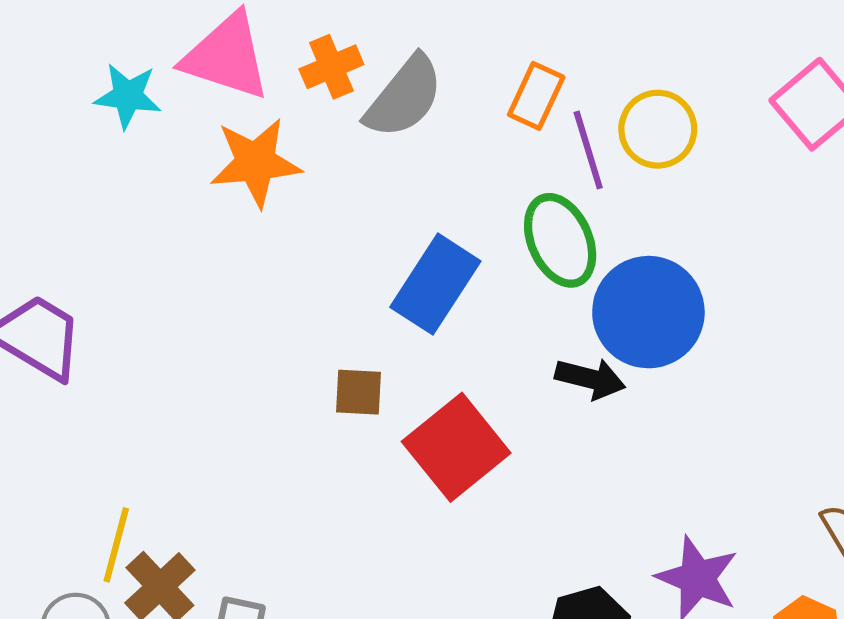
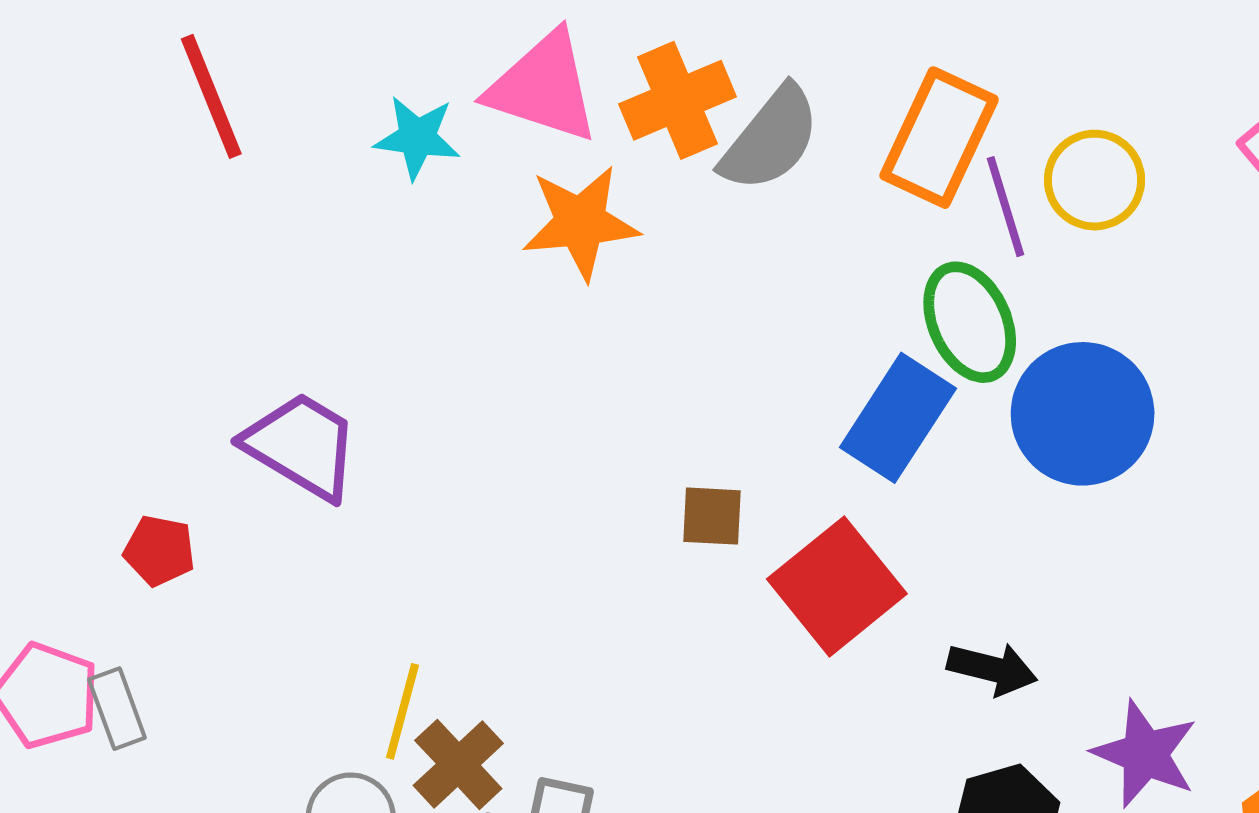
orange cross: (331, 67) -> (677, 100), size x1.4
orange rectangle: (536, 96) -> (939, 138), size x1.6
blue rectangle: (435, 284) -> (898, 418), moved
black arrow: (590, 379) -> (992, 669), moved

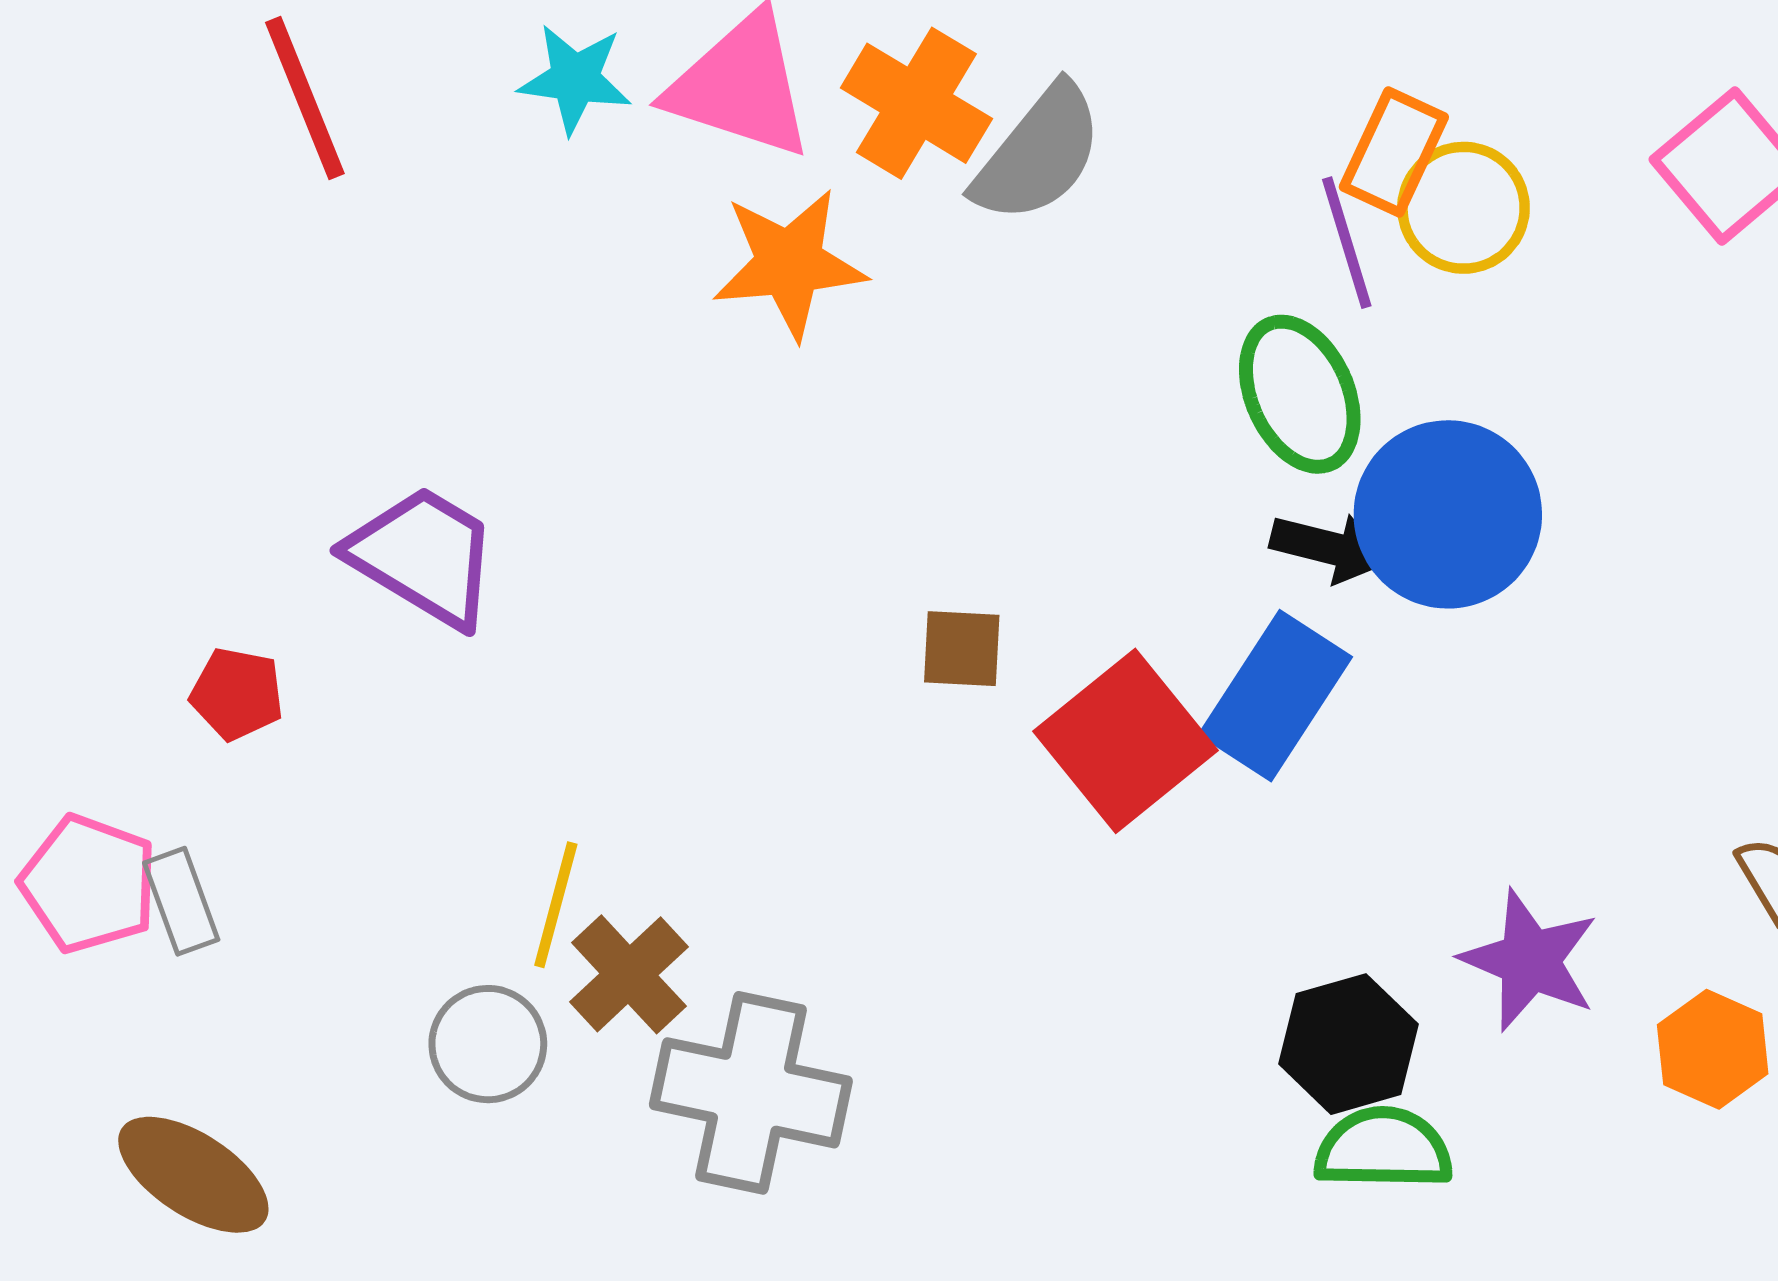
orange cross: (677, 100) -> (916, 103), turned -36
cyan star: (417, 138) -> (575, 79), moved
orange rectangle: (939, 138) -> (1394, 152), moved, size x0.7
blue rectangle: (898, 418) -> (1275, 696), moved
black arrow: (992, 669) -> (1329, 548), moved

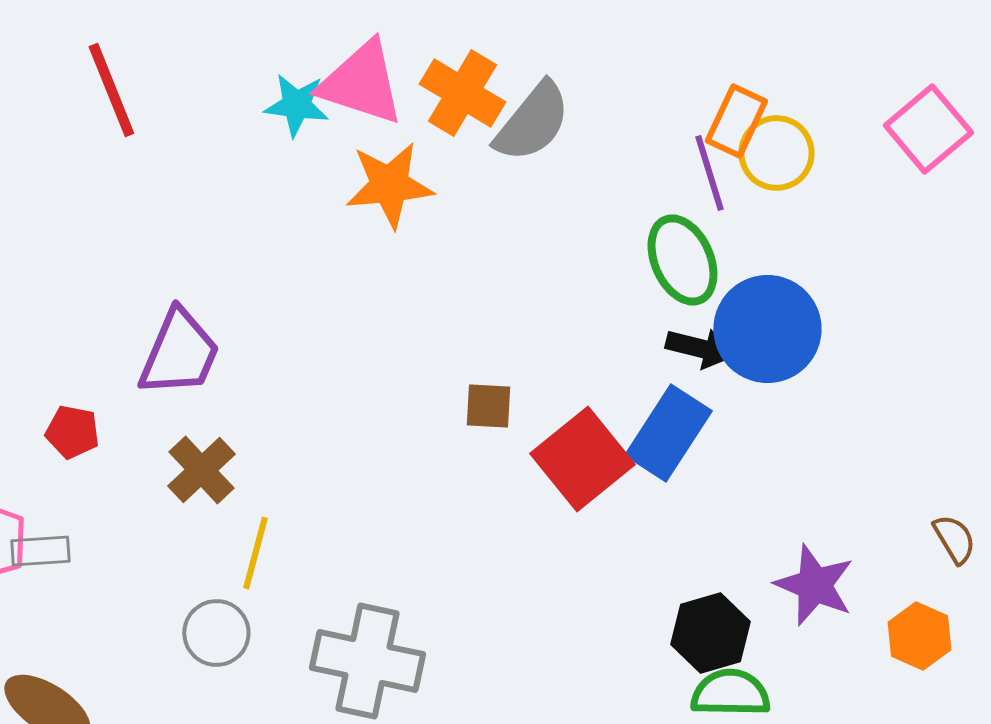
cyan star: (575, 79) -> (296, 105), moved
purple trapezoid: (423, 556) -> (179, 353), turned 82
gray rectangle: (181, 901) -> (40, 551), turned -74
brown cross: (629, 974) -> (201, 470), moved

